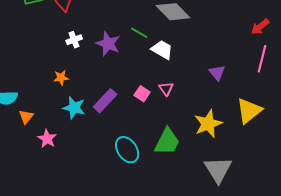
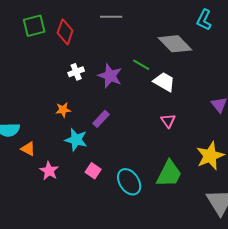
pink square: (142, 94) -> (93, 171), moved
purple rectangle: (105, 101) -> (101, 119), moved, size x0.7
orange triangle: (26, 117) -> (28, 149), turned -42

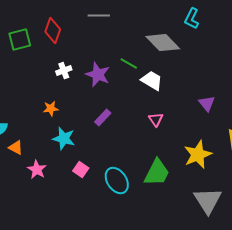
green square: (34, 26) -> (20, 40), moved
purple rectangle: (101, 119) -> (103, 118), moved

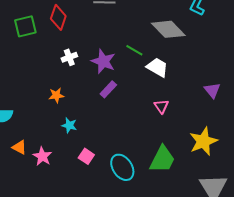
purple rectangle: (103, 118) -> (108, 89), moved
cyan star: (64, 139) -> (69, 125), size x0.7
orange triangle: (16, 148) -> (19, 147), moved

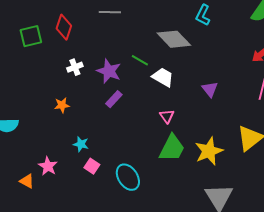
purple triangle: (212, 90) -> (210, 89), moved
cyan star: (69, 125) -> (81, 144), moved
orange triangle: (19, 147) -> (27, 181), moved
green trapezoid: (162, 159) -> (172, 148), moved

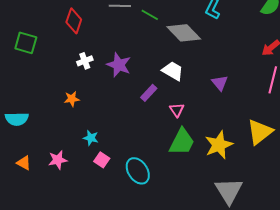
green square: (31, 36) -> (26, 43), moved, turned 30
green line: (140, 60) -> (150, 15), moved
purple rectangle: (114, 99) -> (149, 93), moved
pink star: (48, 166) -> (58, 160), turned 30
orange triangle: (27, 181) -> (24, 163), moved

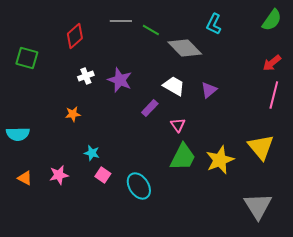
red diamond: (74, 21) -> (75, 36), turned 30
purple triangle: (220, 83) -> (209, 90), moved, turned 30
yellow triangle: (260, 132) -> (261, 147), turned -32
gray triangle: (229, 191) -> (258, 206), moved

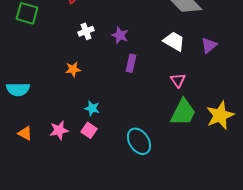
purple star: (120, 80) -> (120, 35), size x0.7
purple rectangle: (150, 108) -> (131, 63), moved, turned -30
pink square: (103, 175) -> (89, 130), moved

